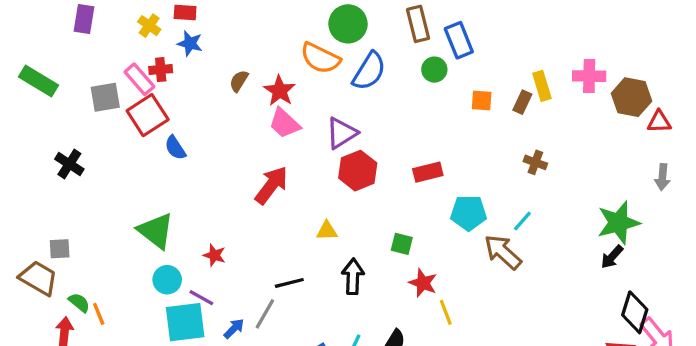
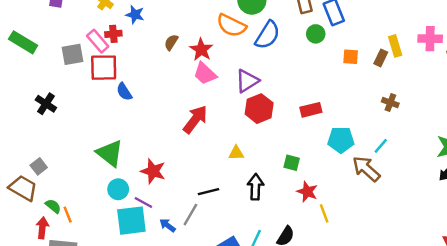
red square: (148, 115) -> (104, 68), turned 32
gray square: (60, 249) -> (39, 166), turned -35
red star: (214, 255) -> (153, 171), size x1.5
blue arrow: (234, 329) -> (168, 225), turned -98

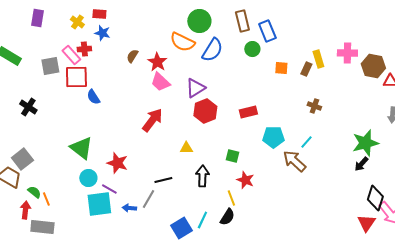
gray square: (39, 166) -> (22, 159), size x1.5
yellow line: (324, 213) -> (231, 198), moved
blue arrow: (168, 225) -> (129, 208), turned -32

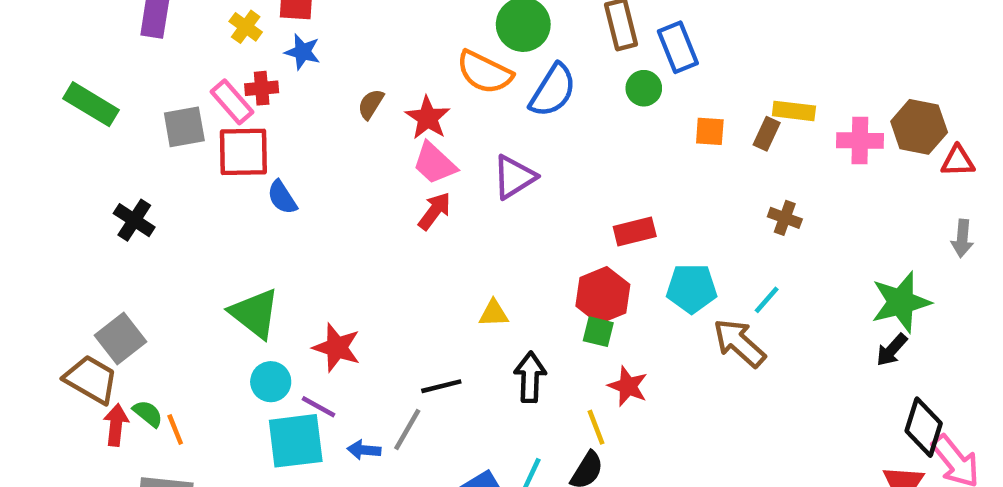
pink cross: (347, 53) -> (860, 141), moved
yellow rectangle: (318, 59) -> (794, 111), turned -66
red hexagon: (205, 111) -> (603, 295), moved
red arrow: (152, 120) -> (435, 211), moved, size x0.7
red arrow: (25, 210) -> (116, 425), moved

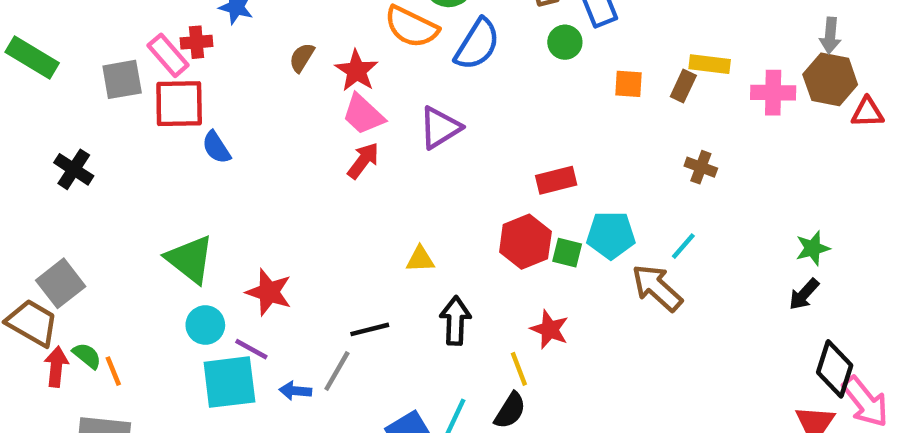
gray arrow: (962, 238) -> (830, 36), moved
green star: (901, 302) -> (813, 248), size x0.6
green square: (598, 332) -> (567, 253), moved

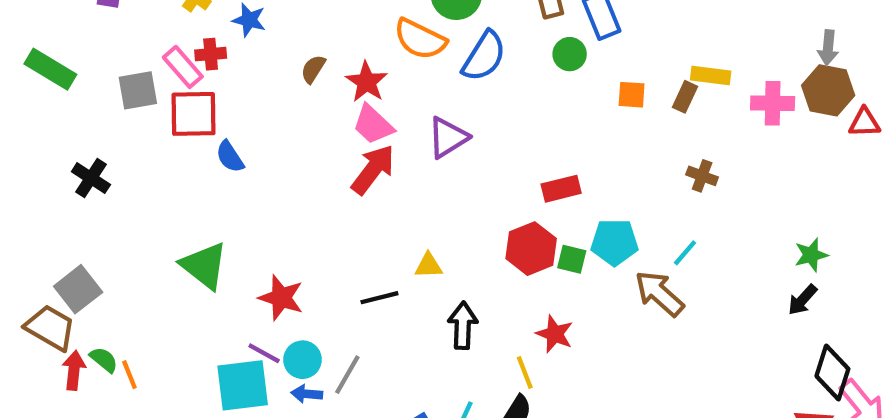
red arrow: (363, 161) -> (373, 169), size x1.4
cyan circle: (205, 325) -> (302, 360), moved
black line: (370, 329) -> (379, 298), moved

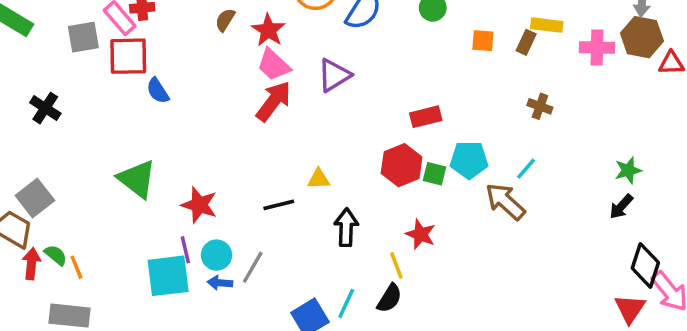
purple line: (264, 353) -> (185, 250), turned 48

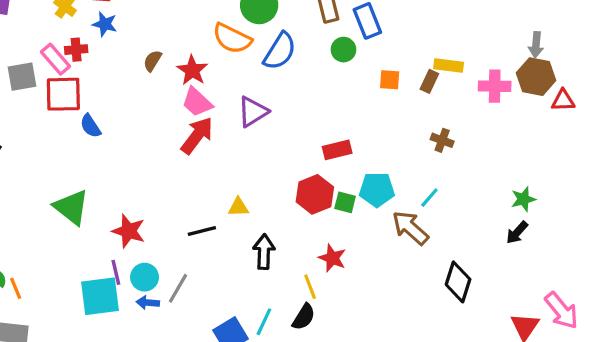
black diamond: (645, 265) -> (458, 282), moved

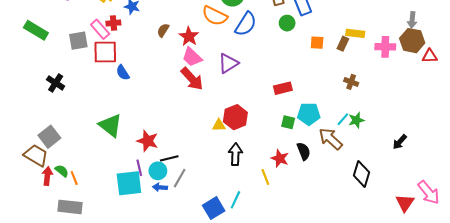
red arrow: (197, 136) -> (192, 79), turned 100
red hexagon: (315, 194) -> (235, 117), moved
green star: (523, 199) -> (356, 120), moved
black line: (202, 231) -> (169, 158), moved
black semicircle: (304, 317) -> (304, 151), moved, turned -54

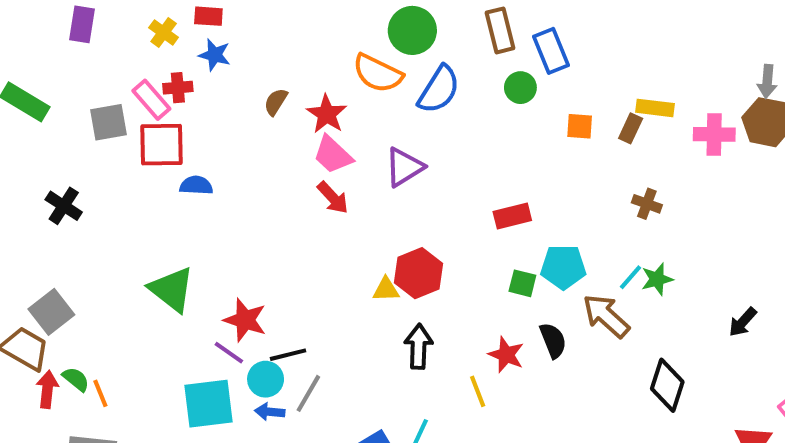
blue semicircle: (123, 73) -> (196, 185), turned 126
red arrow: (192, 79) -> (333, 198), size x0.7
purple line: (139, 168) -> (229, 353), moved, turned -42

